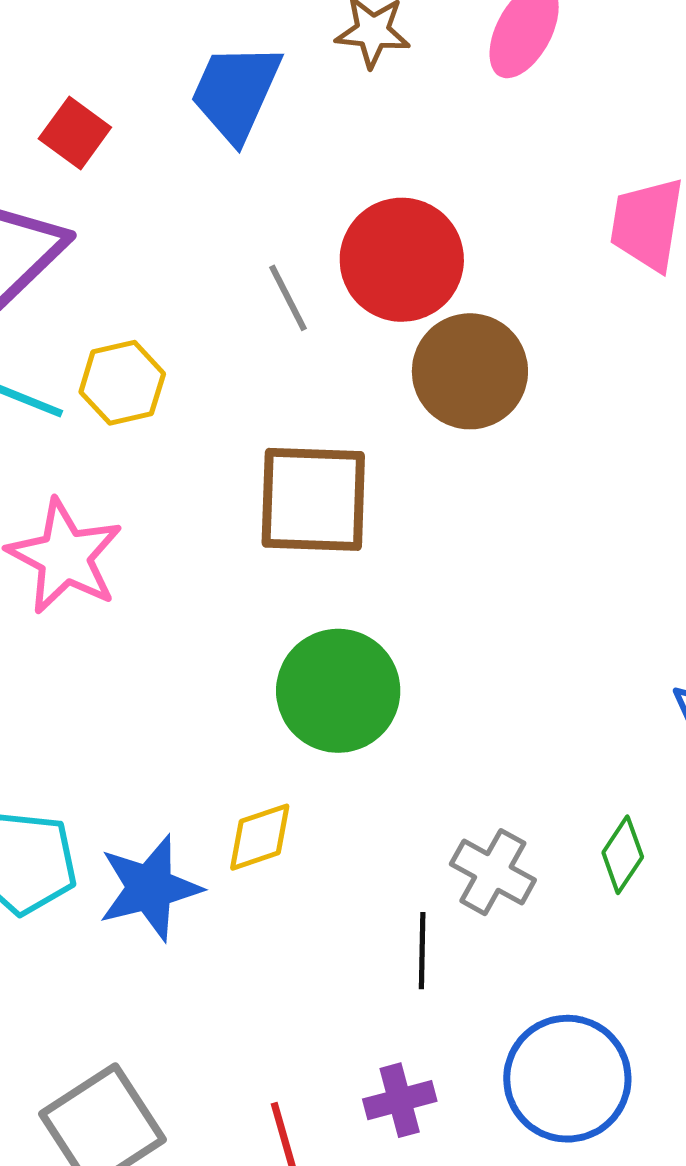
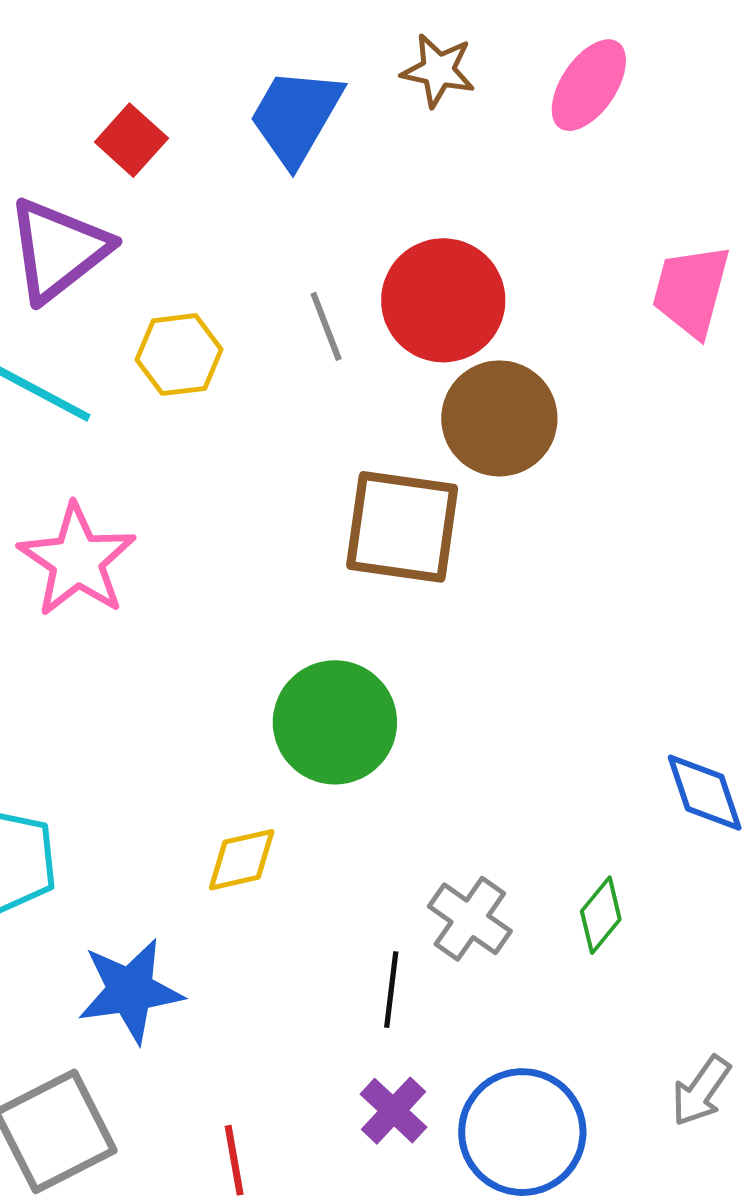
yellow hexagon: (122, 383) -> (179, 355), moved
brown square: (313, 499) -> (402, 527), moved
blue star: (150, 888) -> (130, 991), moved
purple cross: (400, 1100) -> (393, 1111), moved, turned -38

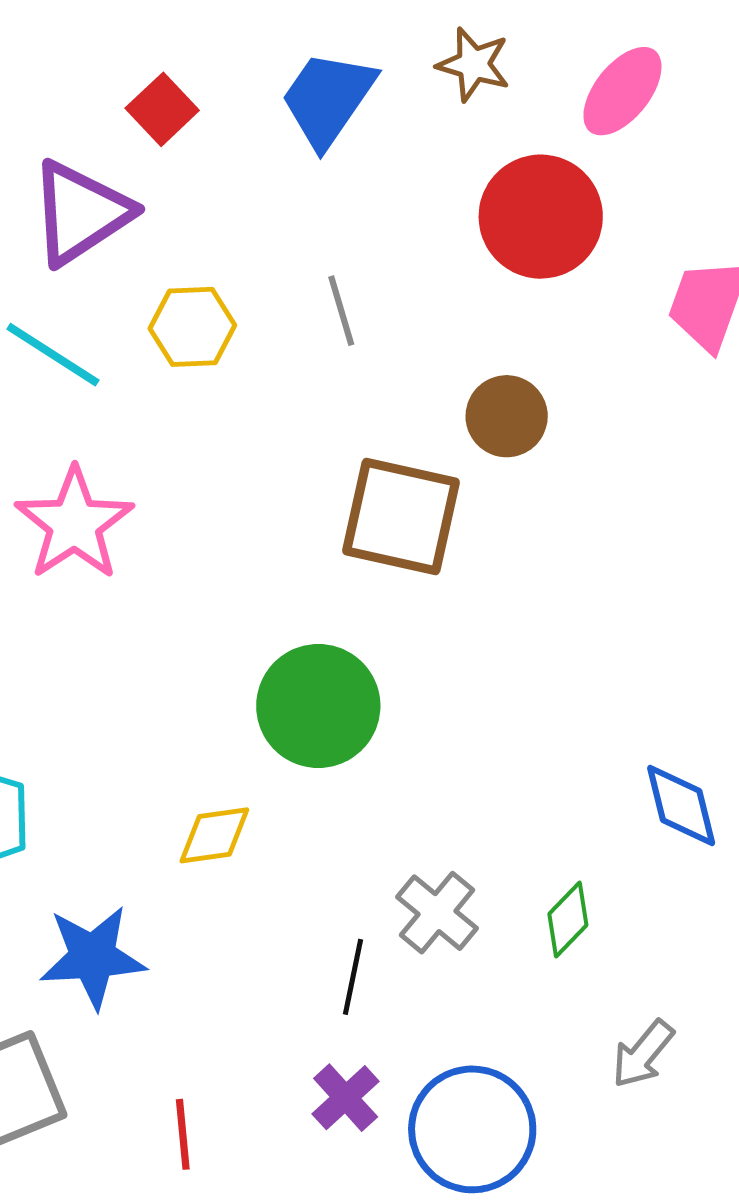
red circle: (443, 300) -> (541, 217), moved
brown circle: (499, 418) -> (507, 416), size x0.7
gray arrow: (701, 1091) -> (643, 1054), moved

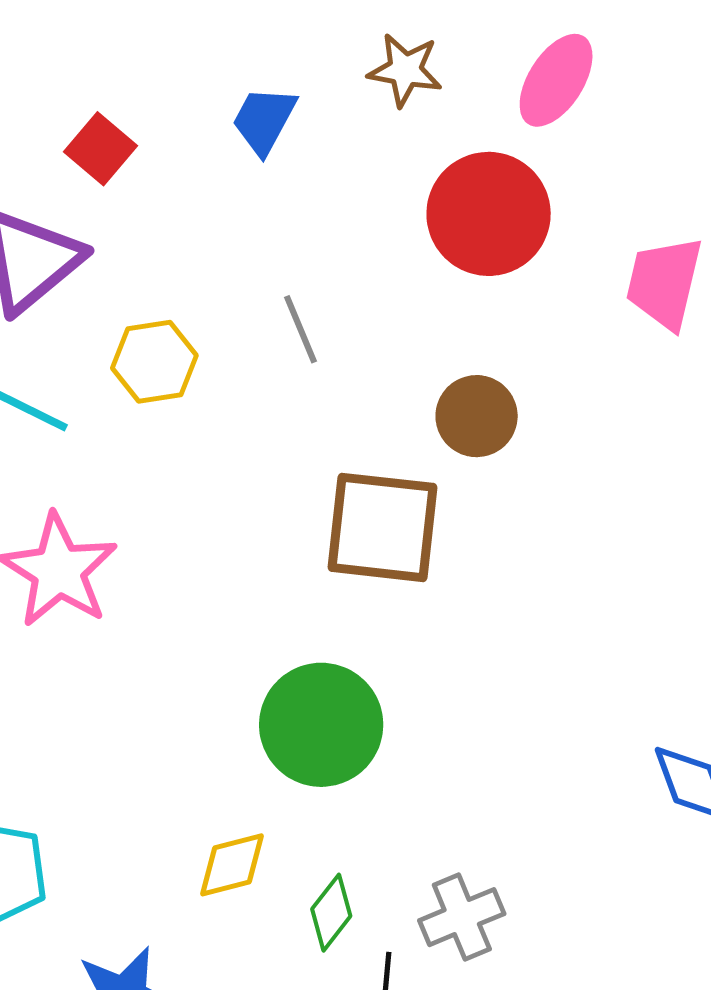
blue trapezoid: (328, 99) -> (264, 120), size x0.7
gray cross: (437, 913) -> (462, 917), turned 34
green diamond: (568, 920) -> (331, 913), moved

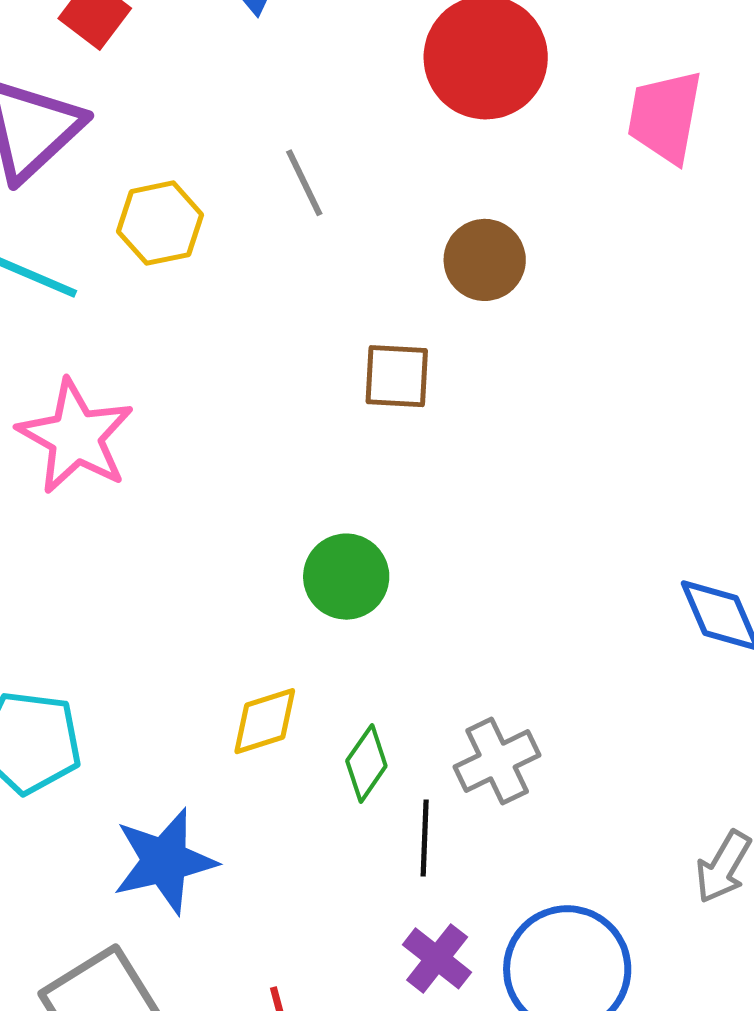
brown square: (383, 527) -> (397, 376), size x0.6
green circle: (321, 725) -> (346, 577), size x0.7

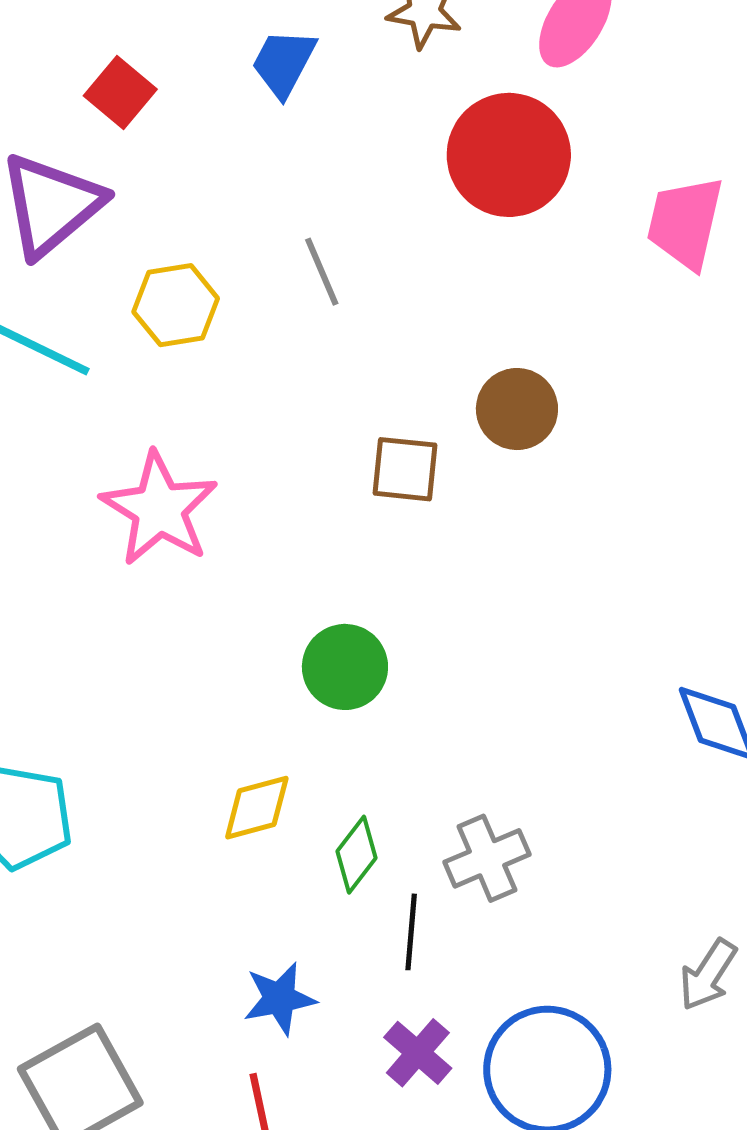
brown circle: (485, 260) -> (517, 409), moved
pink star: (76, 437) -> (159, 509), moved
blue star: (165, 861) -> (280, 998), moved, size x0.7

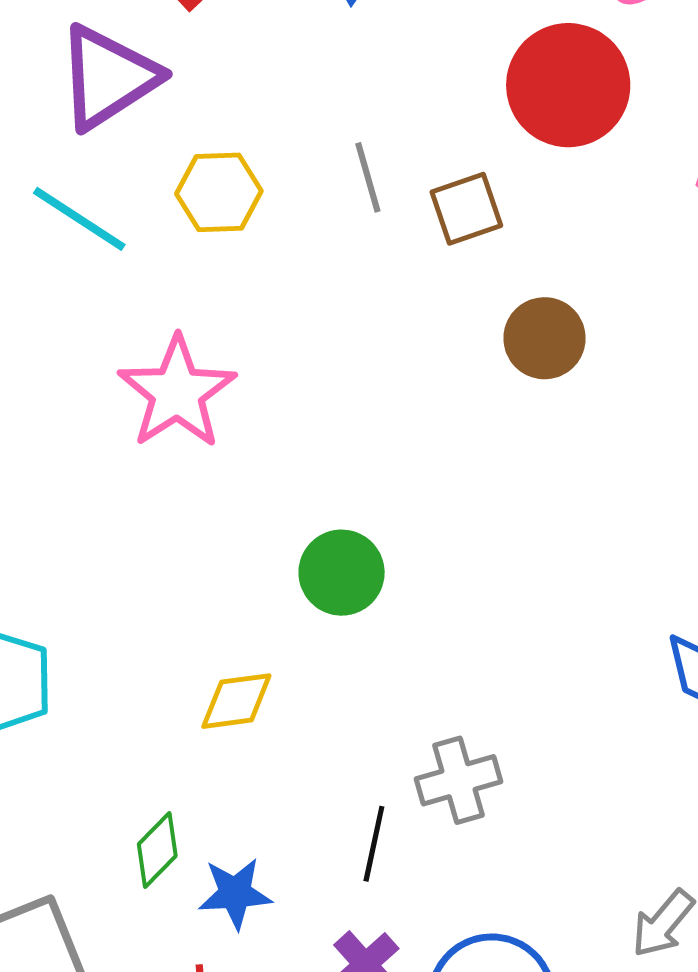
brown square: (405, 469) -> (466, 209), moved, turned -32
green diamond: (356, 855) -> (157, 850), moved

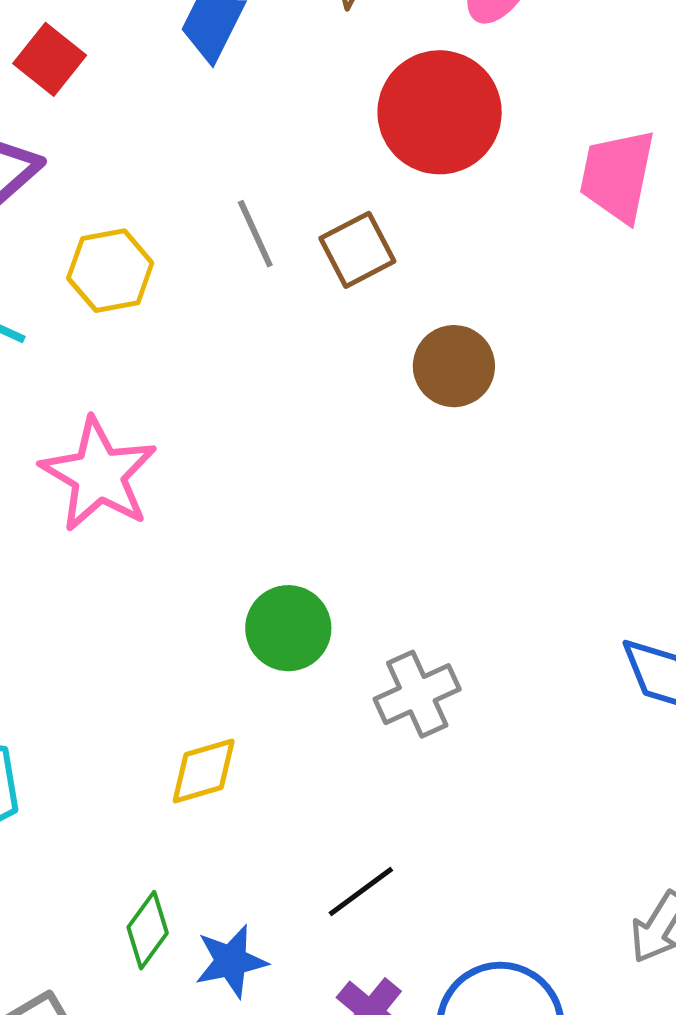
gray cross: (458, 780) -> (417, 694), moved
black line: (374, 844) -> (361, 891), turned 50

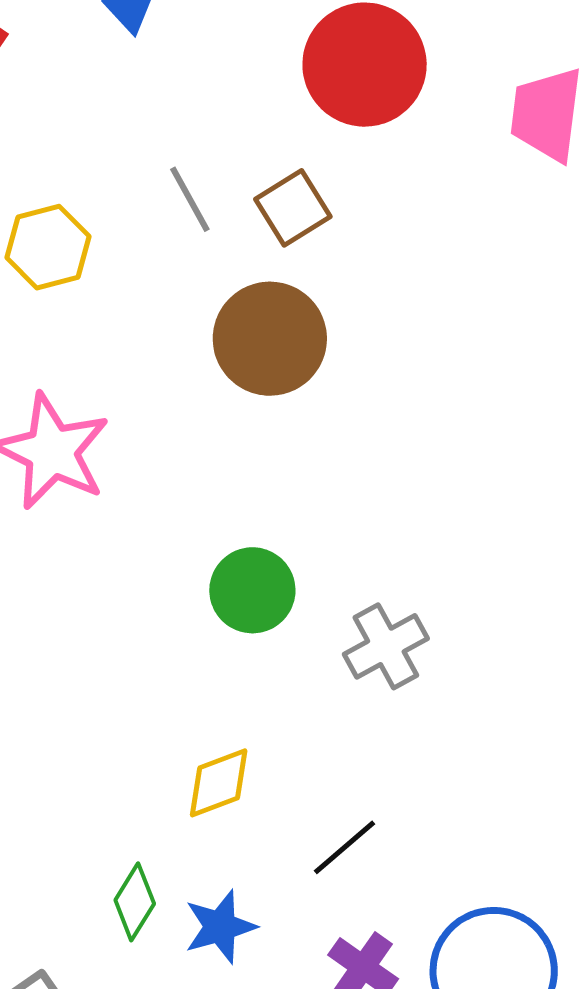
brown circle: (454, 366) -> (270, 339), moved, size x1.4
yellow diamond: (204, 771) -> (219, 783), moved

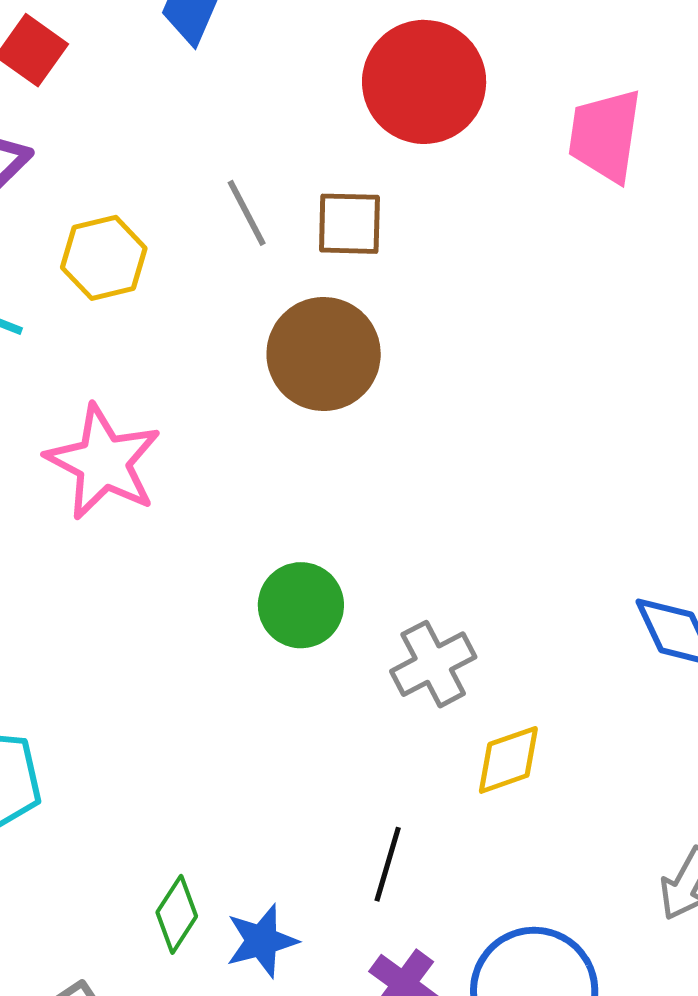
brown square: (293, 208) -> (349, 224), turned 32
yellow diamond: (219, 783) -> (508, 760), moved
black line: (344, 847) -> (388, 864), turned -34

